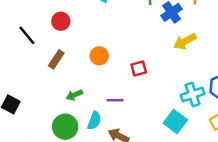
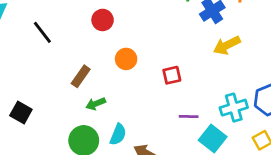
red circle: (61, 21) -> (103, 20), moved
brown rectangle: (56, 59) -> (81, 76), moved
purple line: (115, 100) -> (189, 116), moved

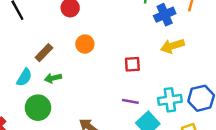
red square: (172, 75) -> (132, 64), moved
cyan semicircle: (118, 134) -> (24, 77), moved

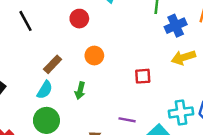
cyan semicircle: (24, 77) -> (45, 90), moved
green arrow: (53, 78) -> (80, 91), moved, turned -63
purple line: (130, 101) -> (127, 120), moved

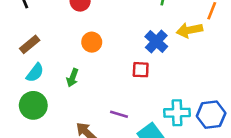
blue cross: (176, 26) -> (156, 42), moved, turned -30
yellow arrow: (183, 58) -> (189, 30), moved
brown rectangle: (53, 64) -> (30, 44), moved

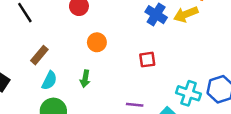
blue cross: (156, 42) -> (156, 15), moved
cyan cross: (177, 113) -> (189, 93), turned 30

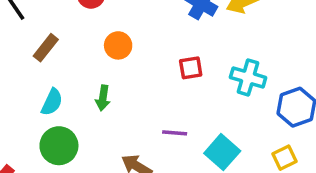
brown rectangle: (39, 55) -> (46, 48), moved
cyan cross: (189, 93) -> (248, 77), moved

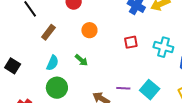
green arrow: (103, 98) -> (81, 60), turned -56
purple line: (175, 133) -> (123, 88), moved

